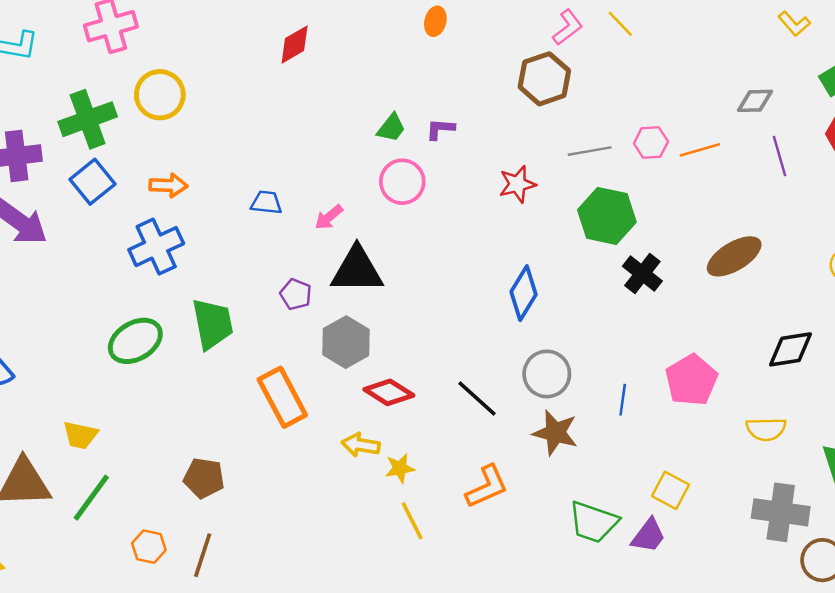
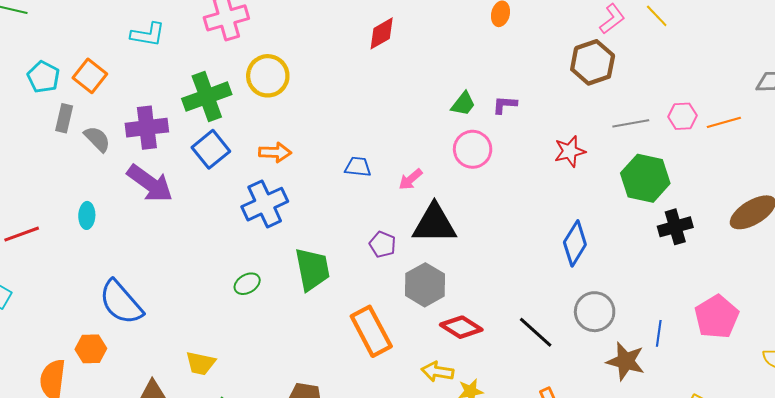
black cross: (642, 274) -> (675, 227), turned 36
green ellipse: (135, 341) -> (247, 284), size x0.6
brown star: (555, 433) -> (626, 361), moved

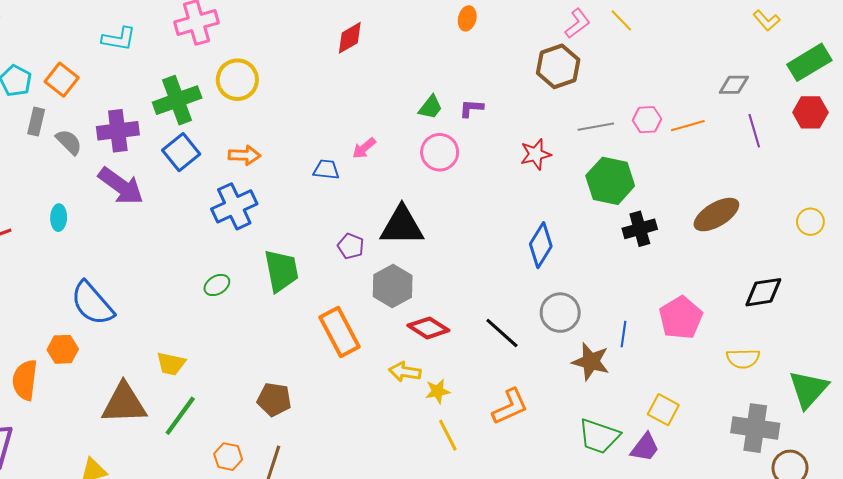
pink arrow: (411, 179) -> (364, 148), moved

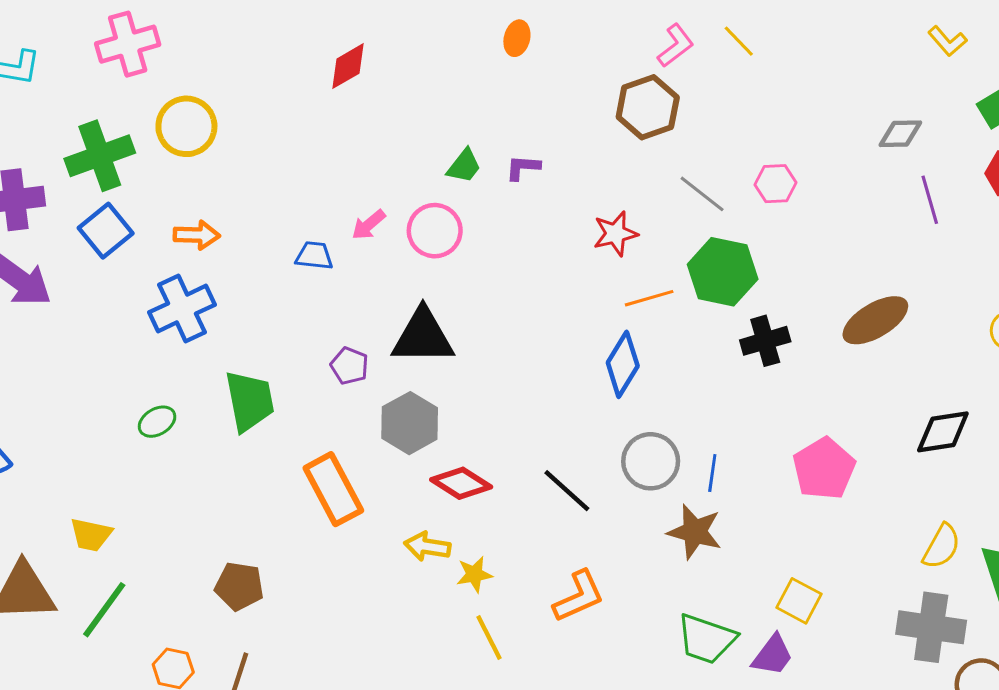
orange line: (688, 126) -> (649, 298), moved
gray line: (596, 127) -> (702, 194), turned 48
pink circle: (440, 152) -> (435, 231), moved
blue line: (623, 334) -> (712, 473), moved
yellow semicircle: (743, 359) -> (941, 546), moved, turned -60

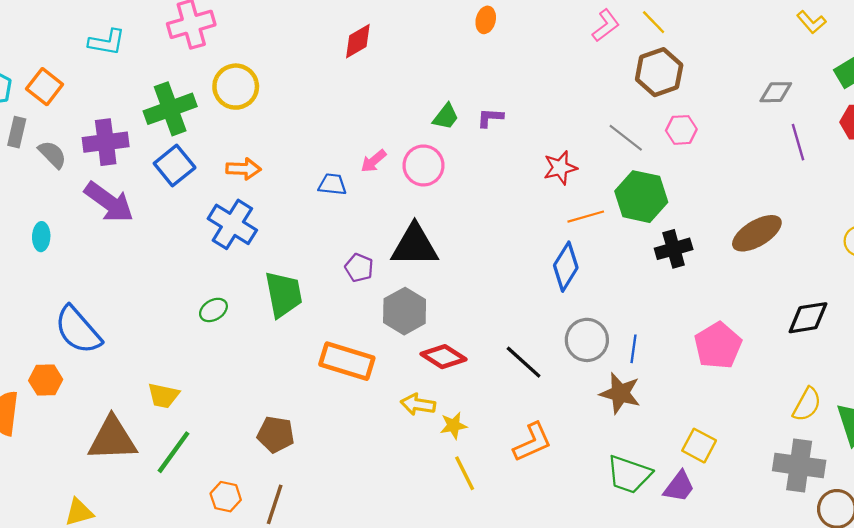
brown hexagon: (648, 107) -> (659, 72), moved
blue cross: (182, 308) -> (232, 224), turned -33
orange rectangle: (333, 489) -> (347, 361), turned -45

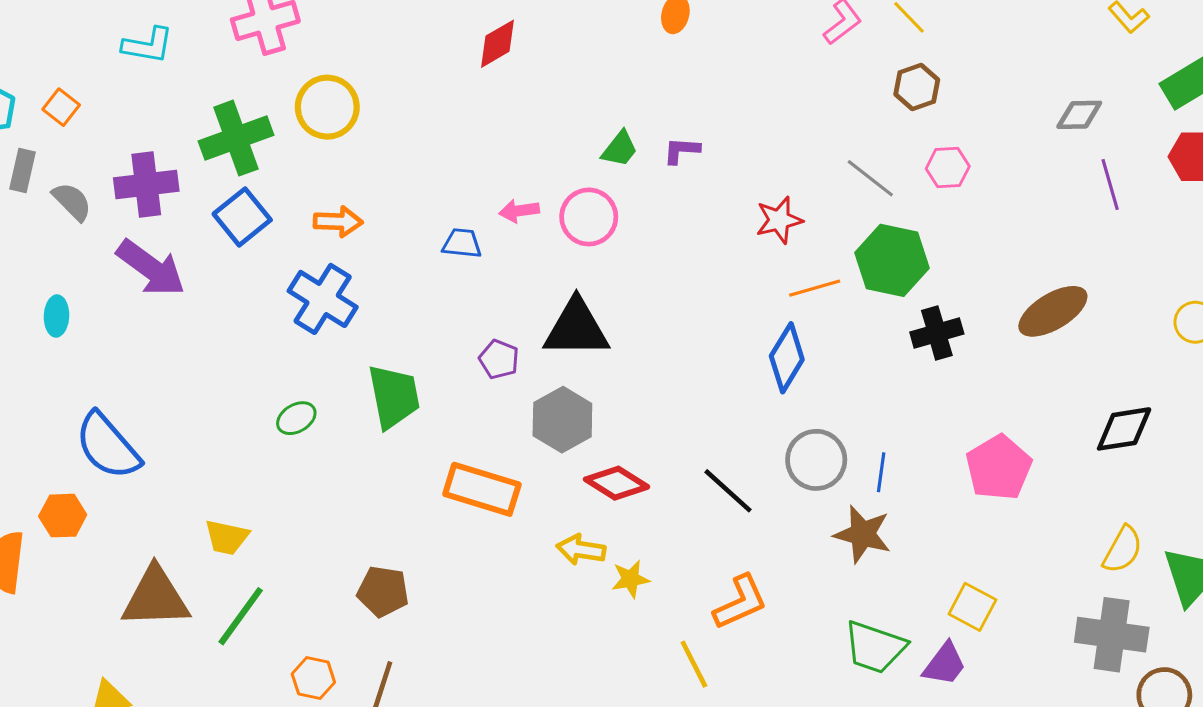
brown hexagon: (659, 72) -> (917, 87), size x0.7
orange square: (45, 87) -> (61, 107), size x0.7
pink arrow: (373, 161) -> (519, 211), turned 32
yellow line: (465, 473) -> (694, 664), moved

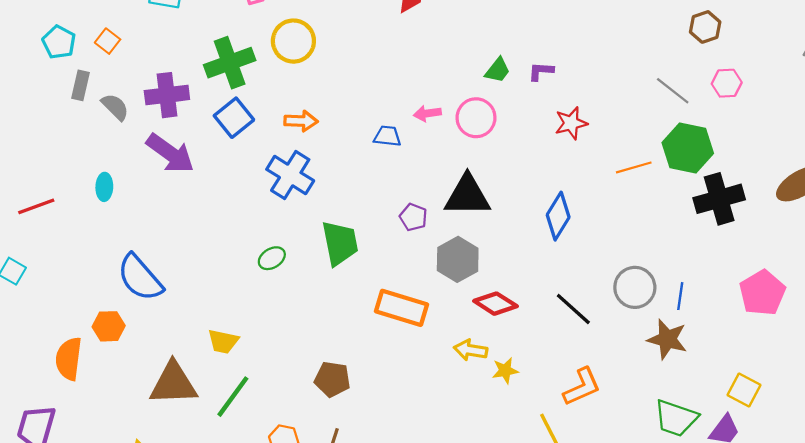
red star: (779, 220) -> (571, 123), moved
black cross: (937, 333) -> (719, 199), size x1.4
blue diamond: (787, 358) -> (558, 216), moved

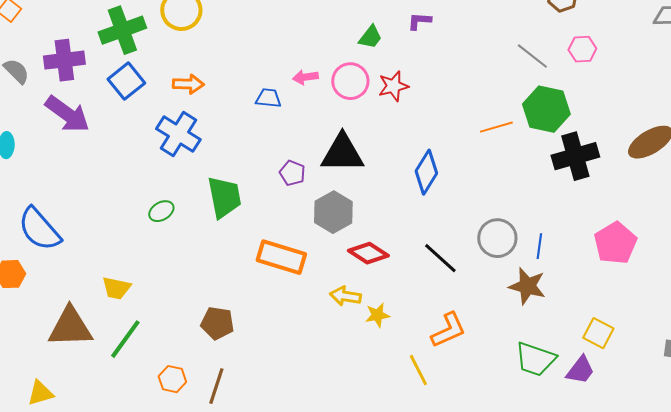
purple L-shape: (541, 71) -> (419, 21), moved
red star: (571, 123) -> (393, 86), moved

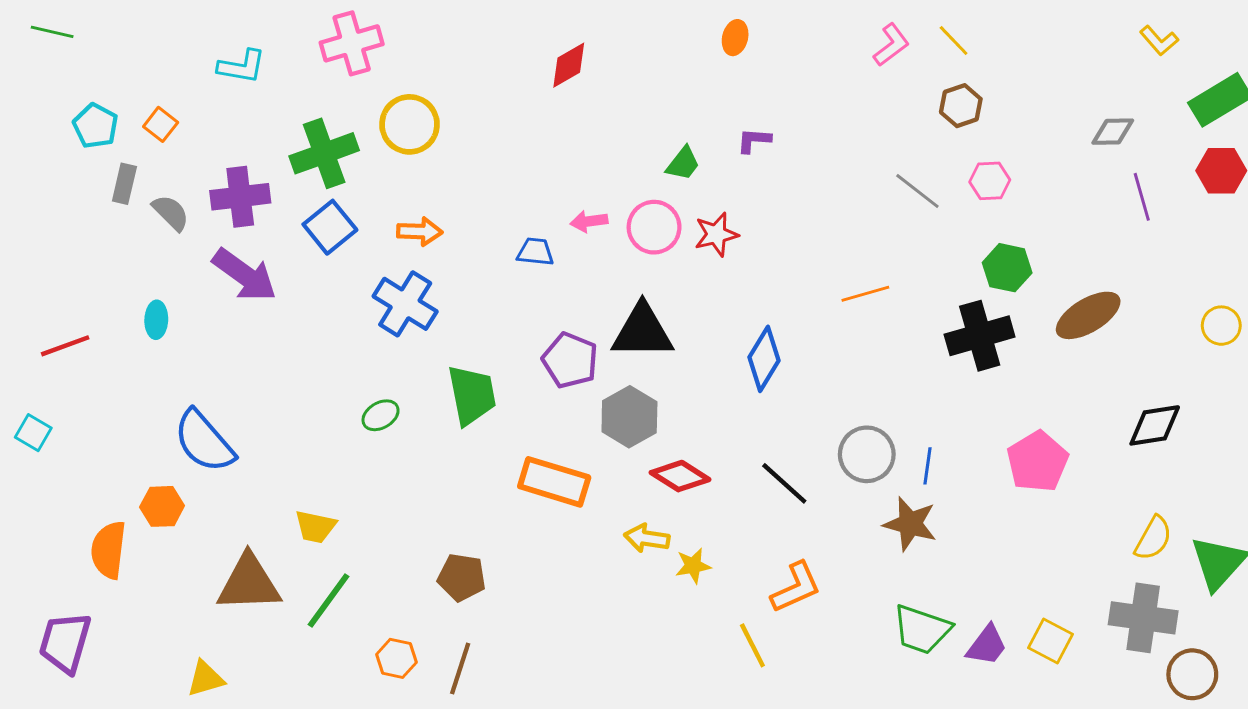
green hexagon: (546, 109) -> (1007, 268), moved, size x0.7
purple pentagon: (292, 173) -> (570, 360), size x1.5
yellow square: (598, 333) -> (1051, 641), moved

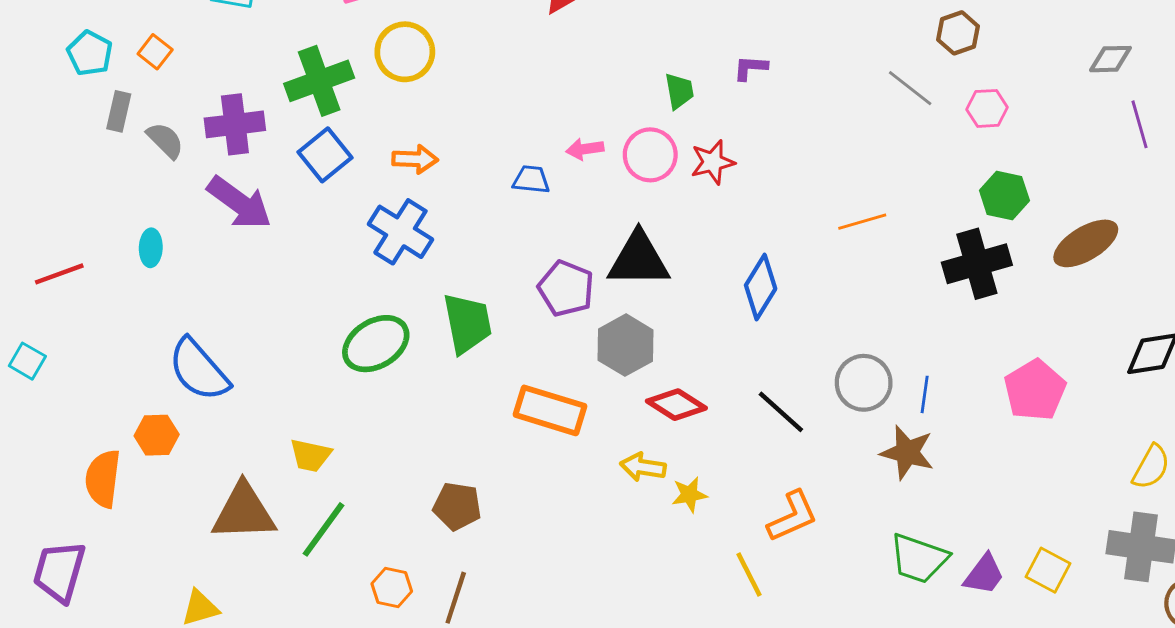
green trapezoid: (683, 163) -> (679, 91), turned -48
gray line: (917, 191) -> (910, 88), moved
green ellipse: (381, 415) -> (376, 344), size x1.8

